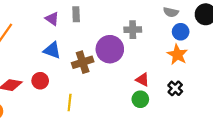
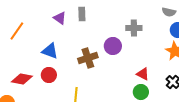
purple circle: (110, 49) -> (113, 46), size x0.7
blue triangle: (52, 50) -> (50, 51), moved

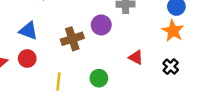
green circle: (141, 92) -> (99, 78), moved

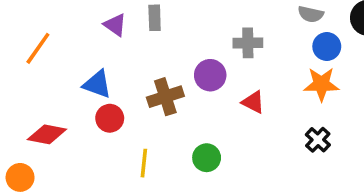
orange star: (173, 31) -> (321, 84), turned -30
red triangle: (136, 57) -> (253, 102), moved
red circle: (27, 58) -> (110, 118), moved

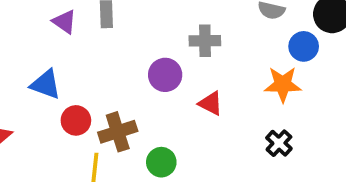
blue circle: (327, 46) -> (304, 46), moved
brown cross: (165, 97) -> (118, 132), moved
red circle: (110, 118) -> (76, 120), moved

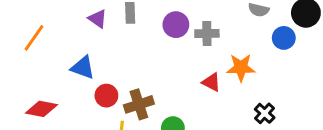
purple circle: (165, 75) -> (176, 25), moved
orange star: (283, 84) -> (241, 67), moved

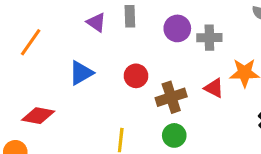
blue triangle: (83, 67) -> (81, 73), turned -50
red circle: (106, 96) -> (136, 76), moved
brown cross: (139, 104) -> (171, 97), moved

